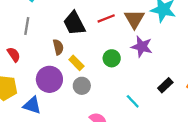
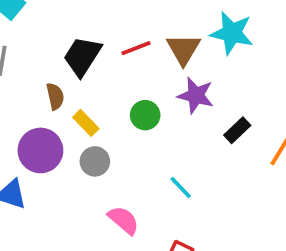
black trapezoid: (74, 23) -> (82, 56), turned 60
black rectangle: (165, 85) -> (237, 130), moved

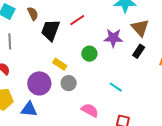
brown triangle: (183, 49) -> (140, 28), moved
brown semicircle: (55, 96) -> (33, 14), moved

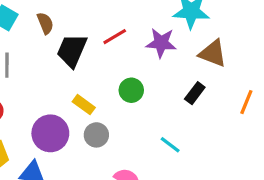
brown triangle: (140, 28) -> (213, 53), turned -30
purple star: (113, 38) -> (161, 43), moved
black rectangle: (139, 51) -> (195, 93), moved

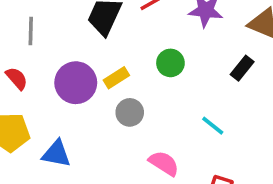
yellow rectangle: (84, 105) -> (116, 78), turned -70
purple circle: (50, 133) -> (76, 83), moved

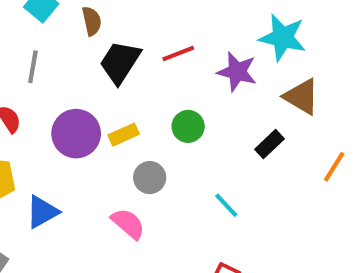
gray circle: (130, 112) -> (150, 178), moved
blue triangle: (56, 154) -> (42, 212), turned -48
pink semicircle: (164, 163) -> (128, 224), moved

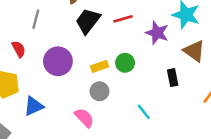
yellow rectangle: (124, 135) -> (100, 66), moved
black rectangle: (270, 144) -> (173, 78), turned -63

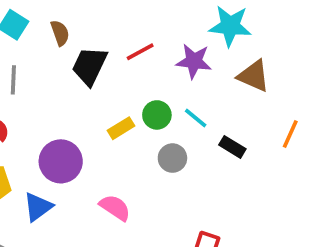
purple circle: (58, 61) -> (61, 161), moved
black rectangle: (173, 78) -> (232, 147), moved, turned -35
gray circle: (99, 91) -> (172, 158), moved
cyan line: (144, 112) -> (196, 118), moved

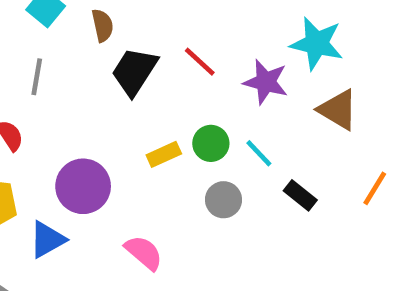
red line: (140, 52) -> (200, 62), turned 64

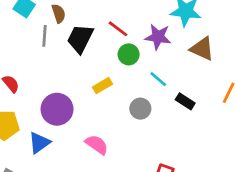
gray line: (37, 77) -> (45, 36), moved
green circle: (211, 143) -> (129, 54), moved

